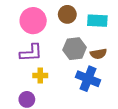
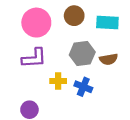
yellow cross: (40, 76) -> (58, 81), moved
blue cross: (88, 79) -> (83, 87), moved, size x0.7

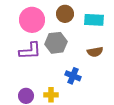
gray hexagon: (82, 54) -> (56, 43), moved
yellow cross: (58, 81) -> (51, 95), moved

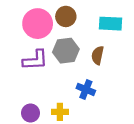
brown circle: (65, 14) -> (66, 16), moved
brown semicircle: (95, 52) -> (98, 55), moved, turned 112

